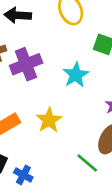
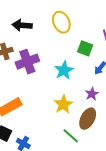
yellow star: (49, 120) -> (63, 104), moved

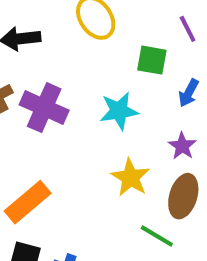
purple cross: (27, 62) -> (44, 108), turned -35
cyan star: (64, 70) -> (119, 111), turned 30

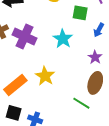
cyan star: (119, 111) -> (63, 39), turned -30
yellow star: (130, 178) -> (45, 76), moved

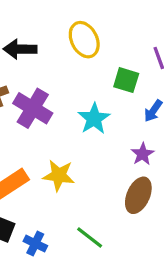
yellow star: (45, 76) -> (59, 175), turned -30
green line: (81, 103) -> (90, 237), moved

